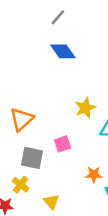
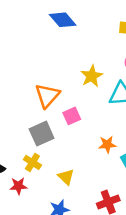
orange triangle: (22, 119) -> (47, 96), moved
gray square: (32, 158) -> (42, 134), turned -30

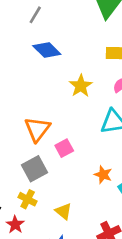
yellow star: (92, 76) -> (81, 86), moved
orange star: (107, 145) -> (103, 175), turned 30
red star: (18, 186) -> (15, 225), turned -30

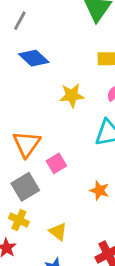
yellow star: (81, 86) -> (72, 95), turned 30

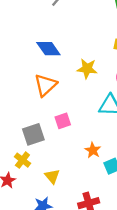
blue diamond: (34, 58) -> (48, 49), moved
orange triangle: (27, 144) -> (45, 85), moved

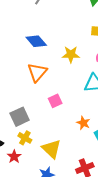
gray square: (33, 134) -> (20, 117), moved
yellow triangle: (52, 176) -> (51, 149), size x1.5

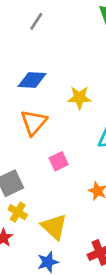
blue diamond: (36, 41) -> (32, 80), turned -45

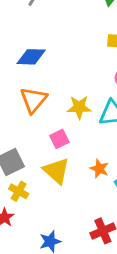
yellow star: (79, 98) -> (79, 107), moved
yellow triangle: (54, 227) -> (56, 171), moved

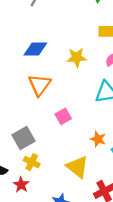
yellow star: (79, 107) -> (77, 57), moved
yellow triangle: (56, 171) -> (77, 167), moved

